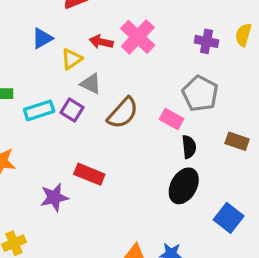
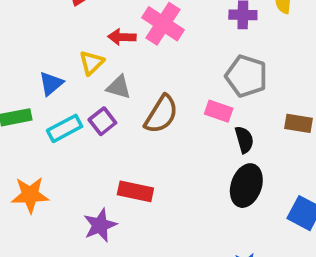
blue triangle: (42, 38) -> (51, 84), moved
purple square: (72, 110) -> (102, 121), turned 30

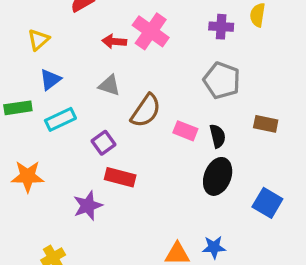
yellow triangle: (92, 63) -> (38, 40), moved
pink rectangle: (219, 111) -> (185, 131), moved
purple square: (102, 121) -> (103, 143), moved

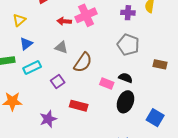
pink cross: (151, 31) -> (86, 15), turned 30
brown rectangle: (266, 124) -> (160, 64), moved
pink rectangle: (185, 131) -> (107, 84), moved
black semicircle: (218, 136) -> (126, 78), turned -56
red rectangle: (120, 177) -> (79, 106), moved

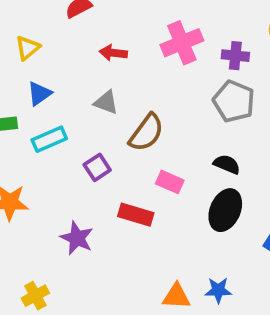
purple cross: (128, 13) -> (235, 56), moved
pink cross: (86, 15) -> (182, 43), moved
pink rectangle: (107, 84) -> (170, 182), moved
purple star: (48, 119) -> (77, 238), turned -30

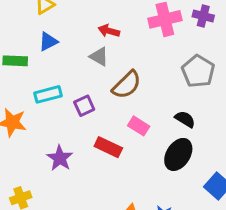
red arrow: (113, 53) -> (109, 31), moved
purple cross: (235, 56) -> (203, 16), moved
cyan rectangle: (49, 139) -> (48, 94), moved

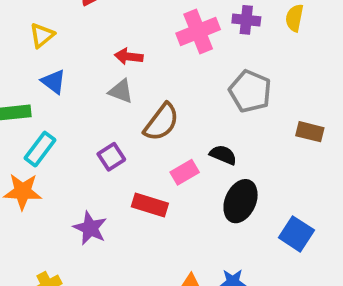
blue triangle: (48, 42) -> (53, 82), turned -48
cyan rectangle: (48, 94) -> (40, 149), moved, turned -30
black semicircle: (185, 119) -> (223, 155), moved
pink rectangle: (139, 126) -> (185, 172), turned -54

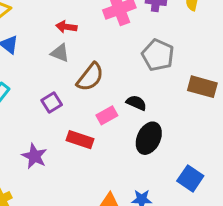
brown rectangle: (310, 132) -> (202, 87), size x1.4
blue square: (296, 234) -> (190, 178), moved

